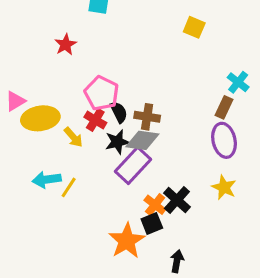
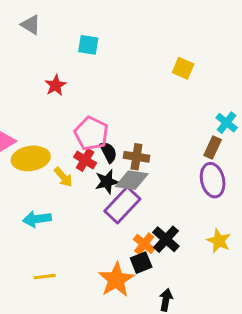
yellow line: (69, 187) -> (45, 277), moved, turned 50
yellow star: (224, 187) -> (219, 241), moved

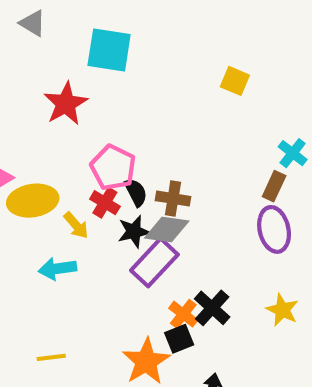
cyan square: (88, 45) -> (109, 50), size x1.6
red star: (56, 85) -> (66, 104), size x1.5
cyan arrow: (37, 219) -> (57, 269), moved

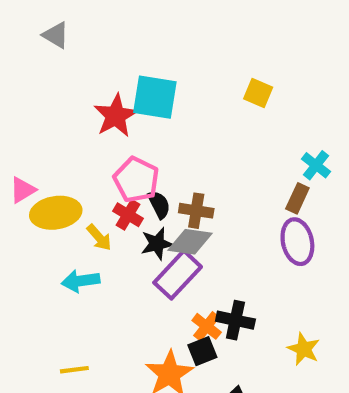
cyan square: (109, 50) -> (155, 97), moved
red star: (66, 104) -> (116, 116), moved
black cross: (212, 308) -> (235, 320), turned -30
yellow star: (282, 310) -> (304, 349), moved

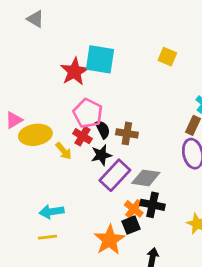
gray diamond: (190, 242) -> (146, 178), moved
cyan arrow: (81, 281) -> (52, 212), moved

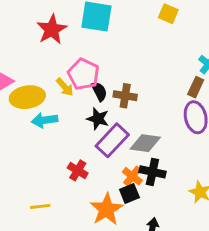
red star: (74, 72) -> (52, 30), moved
red cross: (83, 136) -> (78, 170), moved
yellow arrow: (64, 151) -> (65, 87), moved
black star: (101, 155) -> (98, 119), turned 30
cyan arrow: (52, 212) -> (45, 120), moved

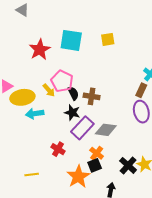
yellow square: (168, 14) -> (108, 39), moved, turned -32
black cross: (152, 172) -> (128, 165), moved, turned 30

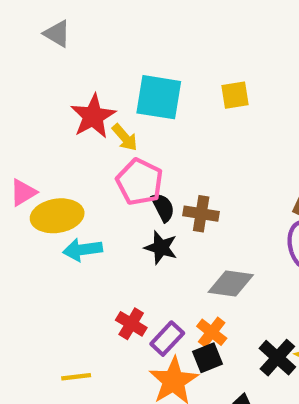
yellow arrow: (49, 90) -> (125, 137), moved
purple rectangle: (82, 128) -> (167, 339), moved, size x0.7

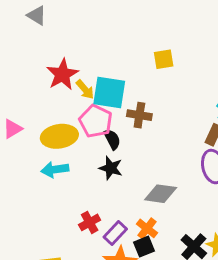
cyan square: (159, 97) -> (109, 92), moved
brown cross: (201, 214) -> (139, 115), moved
yellow ellipse: (57, 216) -> (59, 136), moved
red cross: (131, 324) -> (90, 222), turned 30

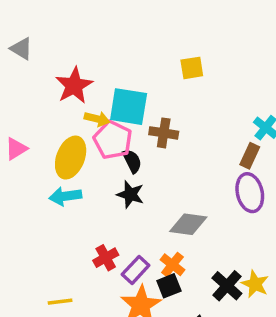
gray triangle: (37, 15) -> (21, 49), moved
yellow arrow: (85, 89) -> (97, 119), moved, turned -35
yellow ellipse: (59, 136) -> (71, 158), turned -60

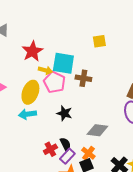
black semicircle: (132, 161) -> (65, 144), moved

